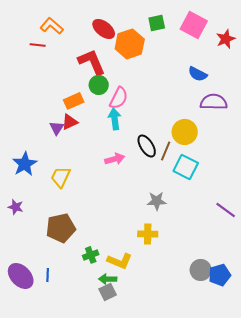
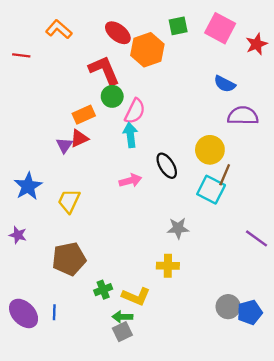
red line: (38, 45) -> (21, 55), moved
brown line: (166, 151) -> (225, 175), moved

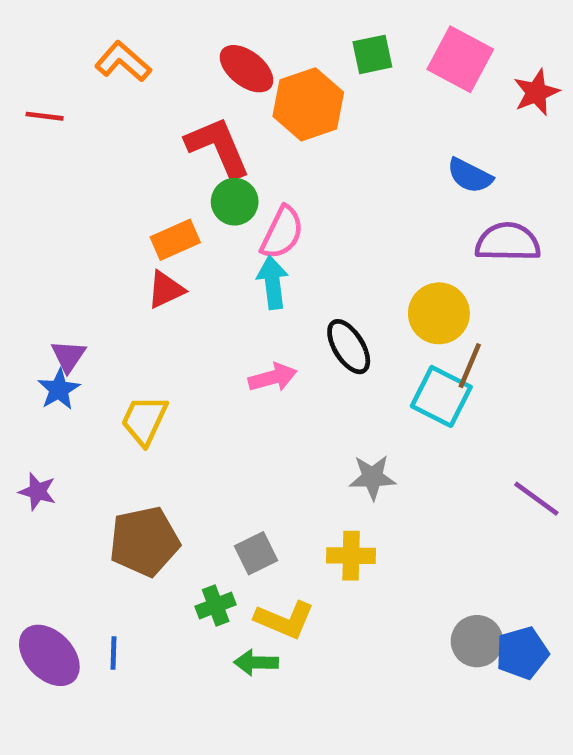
purple triangle: (64, 145) -> (68, 356), moved
blue star: (28, 186) -> (59, 389), size x0.7
gray square: (122, 332) -> (256, 553), moved

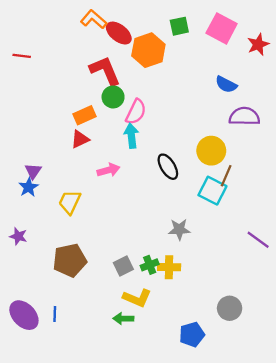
orange L-shape: (123, 62) -> (94, 19), moved
pink arrow: (273, 377) -> (108, 170), moved
green cross: (216, 606) -> (150, 265), moved
blue pentagon: (522, 653) -> (192, 335), moved

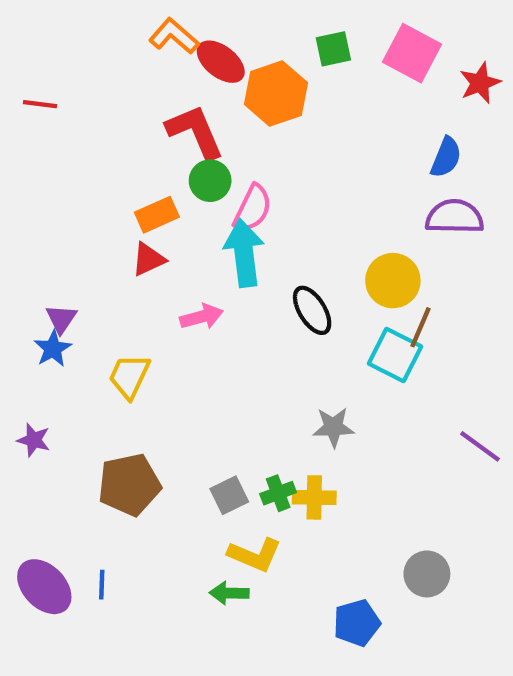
blue semicircle: (226, 84) -> (446, 157), moved, turned -95
cyan arrow: (131, 136) -> (244, 253), size x1.4

